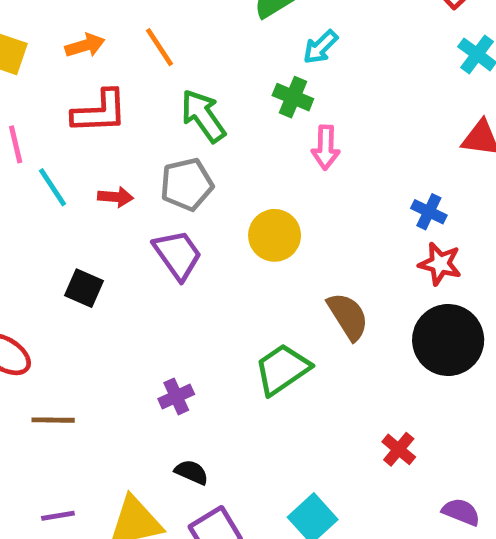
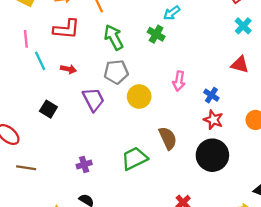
pink arrow: (326, 147) -> (179, 81), moved
gray pentagon: (187, 184) -> (116, 72), moved

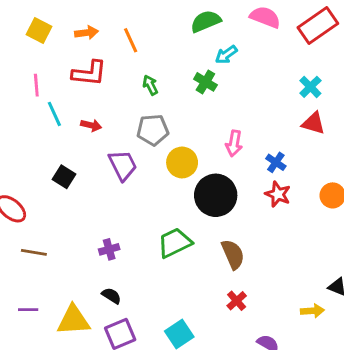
cyan cross: (243, 26) -> (310, 87), moved
green arrow: (114, 37) -> (150, 85), size x0.6
brown semicircle: (168, 138) -> (233, 254), moved
black circle: (212, 155) -> (216, 195), moved

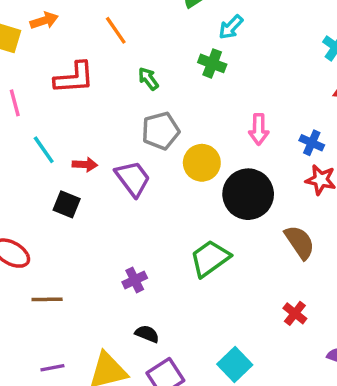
orange arrow: (86, 33) -> (44, 21), moved
cyan line: (54, 114) -> (44, 150), moved
red arrow: (91, 125) -> (85, 165), moved
brown semicircle: (233, 254) -> (300, 242), moved

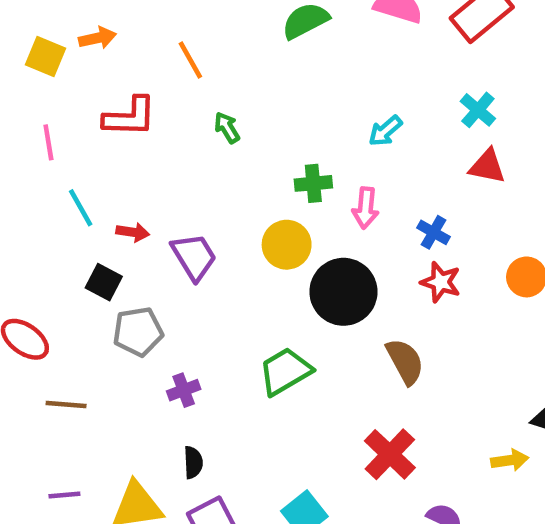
cyan arrow: (231, 27) -> (385, 131), moved
green cross: (212, 63) -> (313, 183), moved, turned -32
gray pentagon: (161, 131) -> (138, 332), moved
red cross: (295, 313) -> (390, 454), size x1.6
black semicircle: (147, 334) -> (193, 462), turned 60

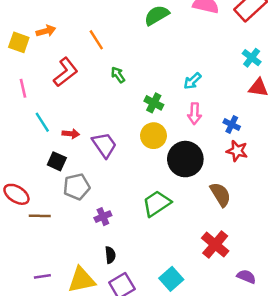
red L-shape: (130, 117) -> (66, 72), turned -36
cyan arrow: (385, 131) -> (192, 81), moved
green cross: (313, 183) -> (154, 103), moved, turned 36
brown line: (66, 405) -> (40, 216), moved

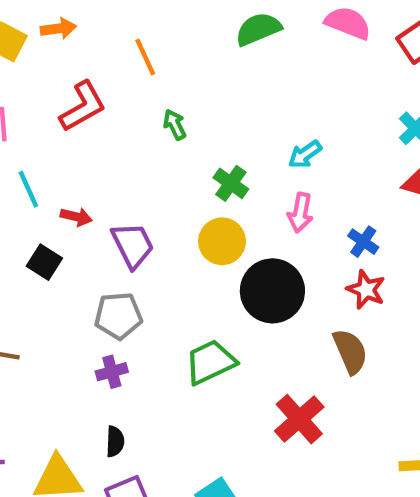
gray pentagon: (77, 187) -> (118, 316), moved
brown semicircle: (220, 194) -> (350, 351), moved
red cross: (215, 245) -> (299, 419), moved

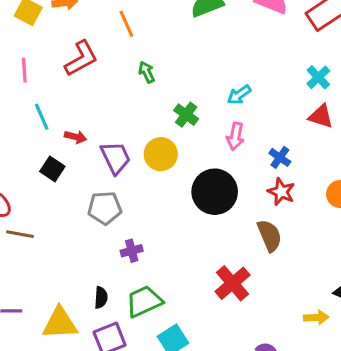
yellow circle: (222, 241) -> (161, 154), moved
green trapezoid: (210, 362) -> (144, 301), moved
purple cross: (112, 372) -> (132, 251), moved

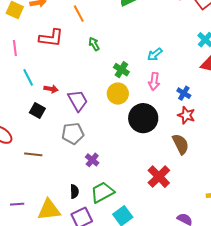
red L-shape: (81, 58) -> (51, 38), turned 40
yellow circle: (161, 154) -> (118, 94), moved
brown line: (20, 234) -> (33, 154), moved
purple cross: (132, 251) -> (92, 160), turned -32

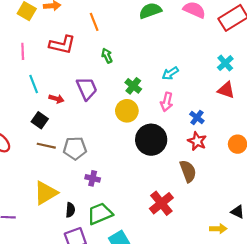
purple trapezoid: (78, 101) -> (87, 89), moved
brown line: (33, 154) -> (46, 146), moved
purple cross: (92, 160) -> (93, 178), turned -32
yellow triangle: (49, 210) -> (46, 193), moved, turned -30

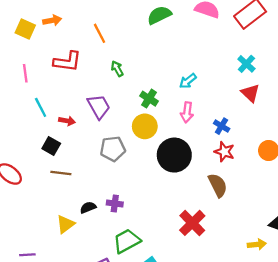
red triangle: (226, 90) -> (250, 93), turned 30
gray pentagon: (75, 148) -> (113, 149), moved
yellow triangle: (46, 193) -> (65, 224), size x0.7
black semicircle: (70, 210) -> (88, 207), moved, turned -112

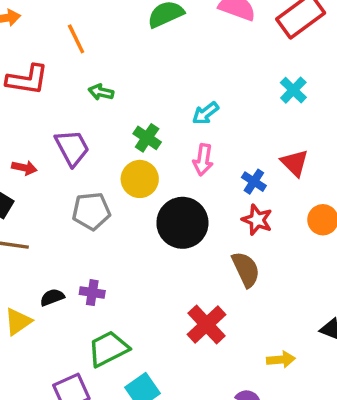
green arrow: (117, 69) -> (101, 92), turned -49
red triangle: (250, 93) -> (295, 163), moved
yellow arrow: (257, 244) -> (281, 360), moved

